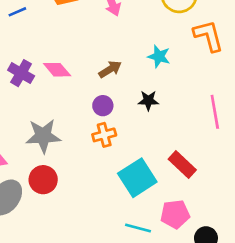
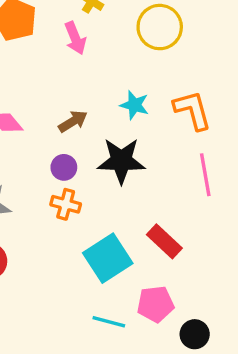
orange L-shape: (209, 36) -> (193, 110), moved
black star: (148, 101) -> (121, 161), size x1.8
orange cross: (104, 135) -> (66, 204), turned 30

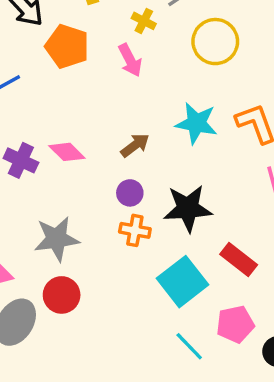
cyan star: (134, 105) -> (196, 123), size x1.4
black star: (121, 161) -> (188, 208), moved
cyan line: (109, 322) -> (189, 346), turned 36

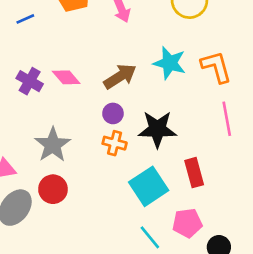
brown arrow: (135, 145) -> (120, 76), size x1.4
gray star: (57, 239) -> (53, 145), turned -30
red rectangle: (239, 260) -> (194, 173), turned 32

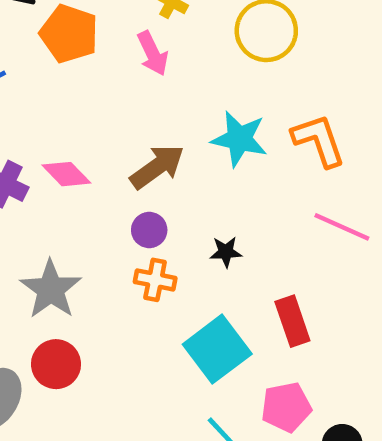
pink line: (227, 119) -> (342, 227), turned -52
black star: (157, 129) -> (226, 252), size x0.5

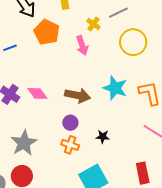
brown arrow: (157, 167) -> (78, 95), turned 40
red rectangle: (292, 321) -> (143, 173), moved

